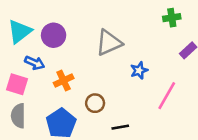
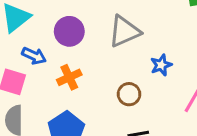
purple circle: (54, 35) -> (69, 31), moved
brown circle: (95, 103) -> (129, 94), moved

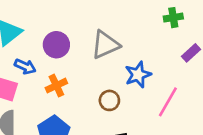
blue star: (161, 65) -> (138, 75), size x1.4

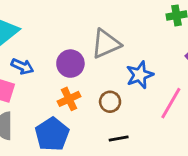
purple circle: (56, 45) -> (70, 64), moved
orange cross: (56, 86) -> (69, 99), moved

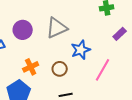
purple circle: (70, 64) -> (23, 30), moved

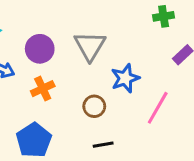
gray triangle: (57, 28) -> (90, 46), turned -35
orange cross: (31, 67) -> (43, 89), moved

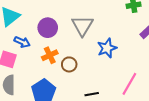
brown circle: (94, 106) -> (69, 64), moved
pink line: (158, 108) -> (129, 84), moved

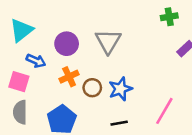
blue star: (107, 48) -> (120, 89), moved

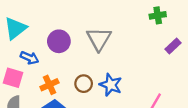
orange cross: (69, 77) -> (49, 85), moved
blue star: (120, 89) -> (111, 85), turned -30

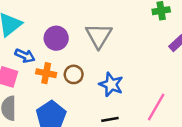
brown circle: (84, 84) -> (74, 74), moved
orange cross: (49, 85) -> (46, 73), moved, turned 36

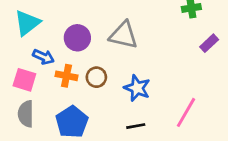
gray triangle: (99, 36) -> (124, 35), turned -48

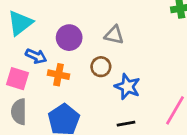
gray triangle: (124, 35) -> (114, 35), size x0.7
brown circle: (96, 77) -> (101, 67), moved

